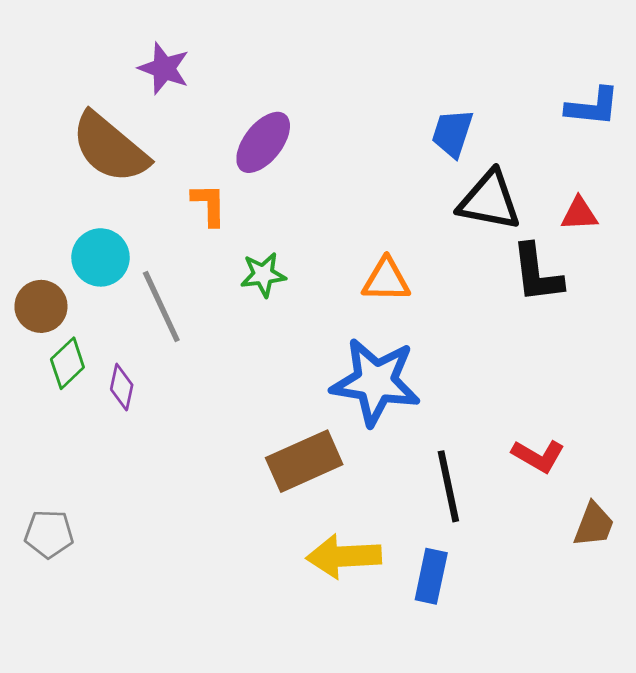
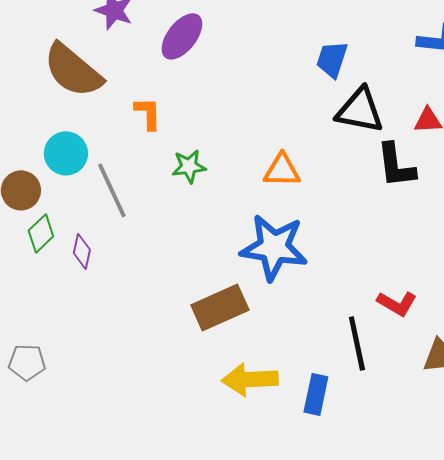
purple ellipse: (263, 142) -> (182, 36), moved
black line: (448, 486) -> (357, 343), moved

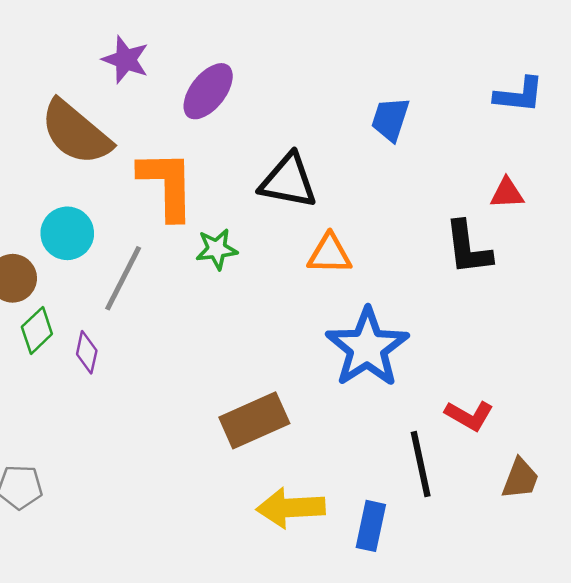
black triangle: (360, 110) -> (288, 181), moved
orange L-shape: (148, 113) -> (167, 185), size x1.8
gray line: (112, 190) -> (123, 278), turned 52
blue star: (274, 247) -> (367, 347), moved, turned 30

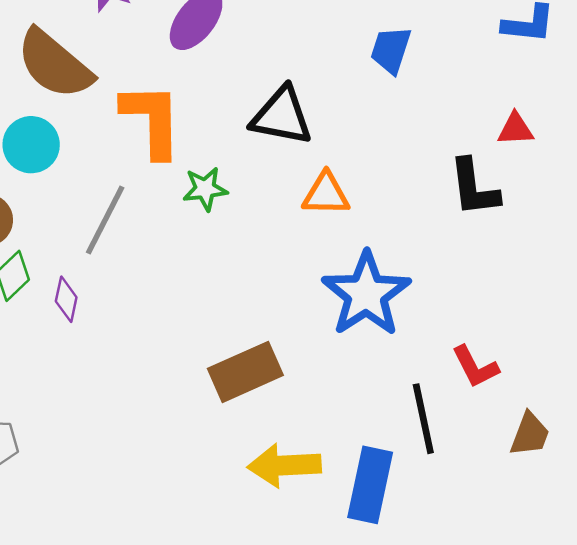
cyan circle: (67, 233) -> (31, 145), moved
red L-shape: (469, 415) -> (475, 367), turned 33
blue rectangle: (371, 526) -> (370, 485), size x1.4

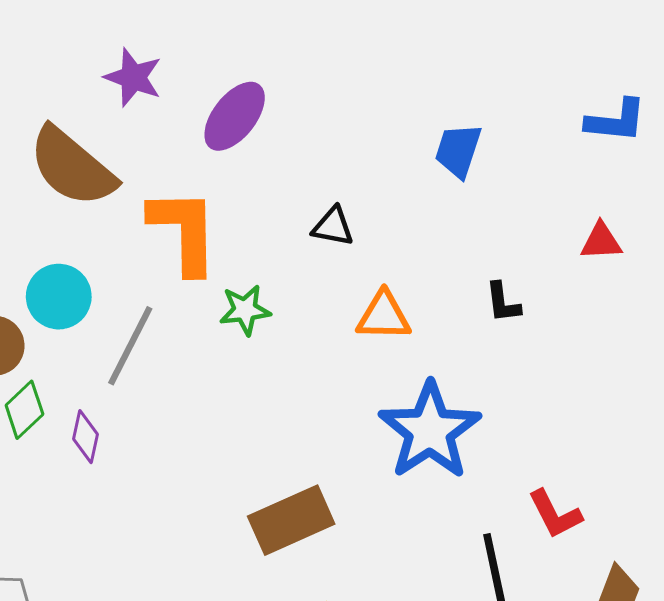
black triangle: (282, 116) -> (333, 227), size x0.6
cyan circle: (31, 145) -> (59, 297), moved
black L-shape: (474, 188) -> (503, 303), moved, size x0.6

